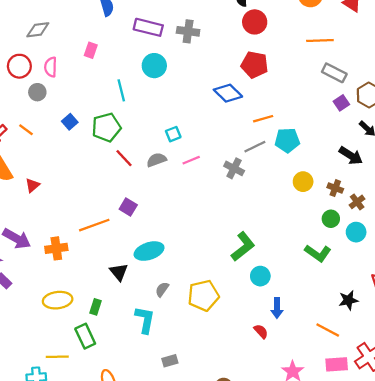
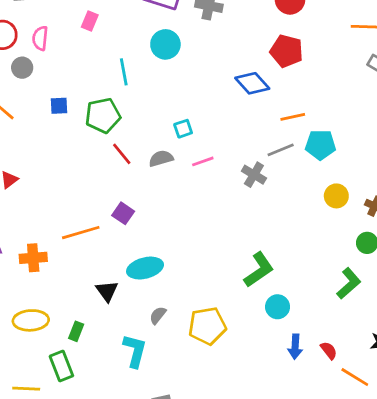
blue square: (70, 122) -> (59, 106), turned 35
green L-shape: (318, 253) -> (349, 283), turned -80
red semicircle: (261, 331) -> (329, 350), moved

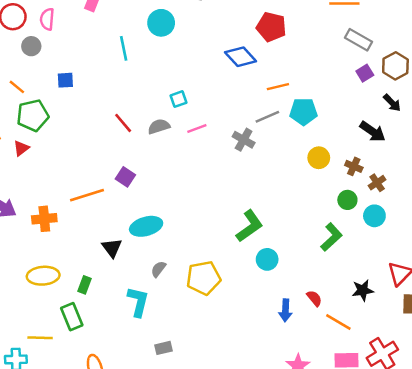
green pentagon: (103, 115) -> (33, 115), moved
blue arrow: (295, 347) -> (285, 310), moved

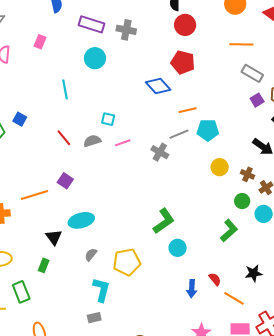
cyan line: (124, 48) -> (65, 89), moved
blue square: (65, 80) -> (20, 119), moved, turned 32
cyan square: (178, 99) -> (108, 119), turned 32
green rectangle: (85, 285) -> (44, 265), moved
cyan L-shape: (138, 302) -> (101, 290), moved

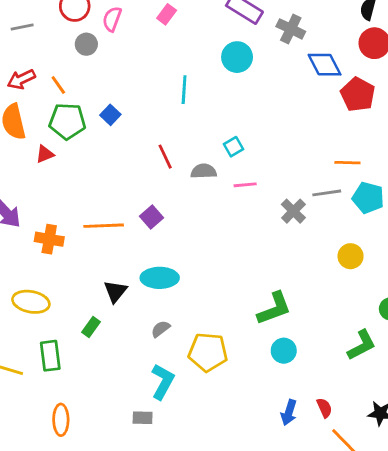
blue diamond: (158, 86) -> (325, 65), moved
cyan square: (108, 119) -> (234, 147), turned 32
yellow circle: (220, 167) -> (351, 256), moved

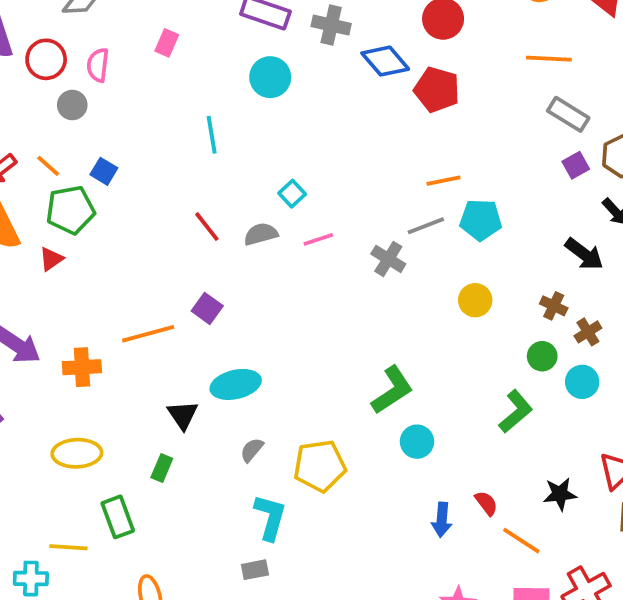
blue square: (110, 115) -> (104, 171), moved

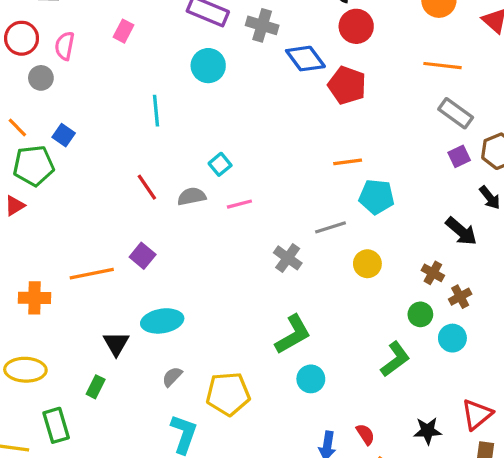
gray line: (426, 226) -> (330, 227), moved
gray cross: (388, 259) -> (288, 258), moved

